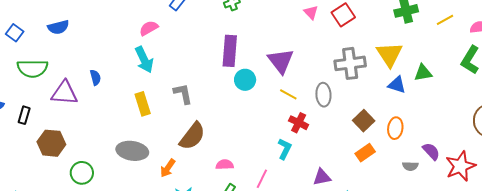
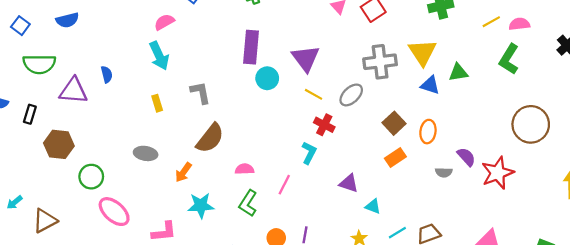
yellow line: (445, 20) -> (491, 22), moved
gray ellipse: (323, 95) -> (351, 95), turned 50
yellow rectangle: (143, 104) -> (157, 103), size x0.7
gray ellipse: (132, 151) -> (146, 153), size x0.7
purple triangle: (322, 177) -> (349, 183), turned 30

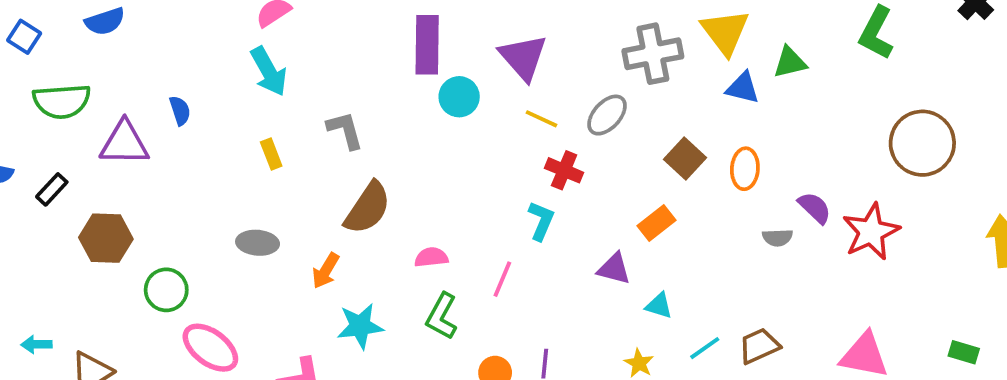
black rectangle: (30, 114) -> (52, 189), turned 30
orange rectangle: (395, 157) -> (657, 223), moved
cyan arrow: (15, 202) -> (36, 344), turned 42

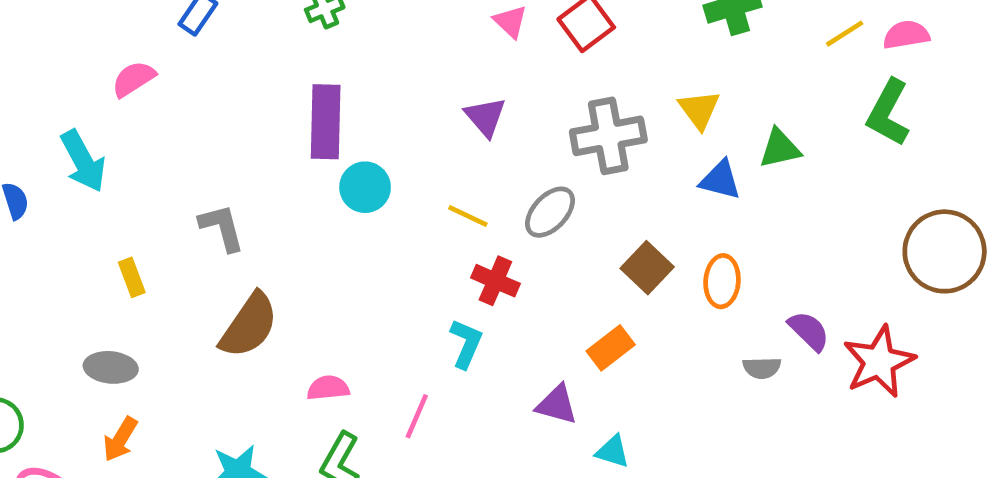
yellow triangle: (725, 32) -> (699, 110), size x0.7
purple triangle: (523, 57) -> (485, 117), moved, size x0.7
cyan arrow: (269, 71) -> (83, 161), moved
yellow rectangle: (271, 154) -> (132, 277), moved
orange arrow: (326, 271) -> (120, 439), moved

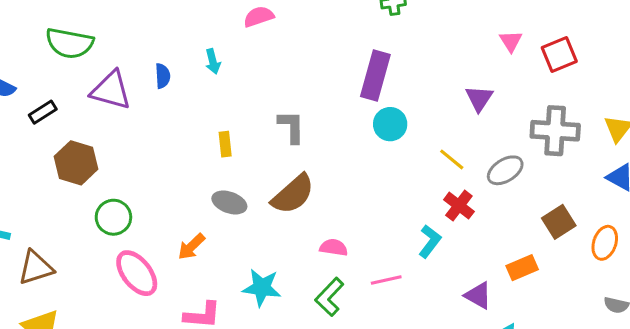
cyan arrow: (83, 161) -> (213, 61), size x0.6
gray ellipse: (111, 367) -> (229, 202), moved
pink line: (417, 416) -> (386, 280), turned 40

